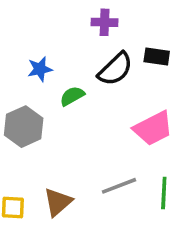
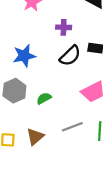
blue star: (40, 69) -> (24, 56), size x1.5
green semicircle: (72, 96) -> (44, 98), moved

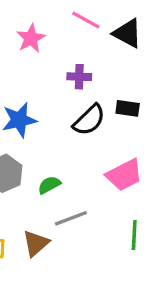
gray line: (72, 127) -> (71, 218), moved

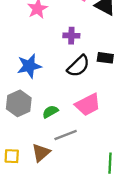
pink trapezoid: (124, 175) -> (88, 105), moved
green line: (134, 235) -> (110, 163), moved

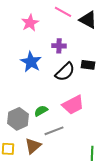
blue star: (29, 66) -> (31, 62), moved, turned -30
gray hexagon: (19, 103) -> (18, 119), moved

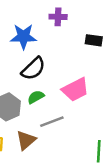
blue star: (31, 62) -> (23, 37), turned -30
black semicircle: (65, 72) -> (33, 69), moved

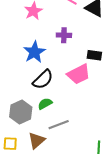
blue star: (23, 37) -> (34, 52), turned -30
pink trapezoid: (75, 90) -> (79, 74), moved

